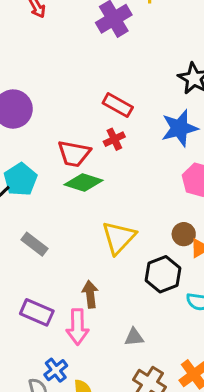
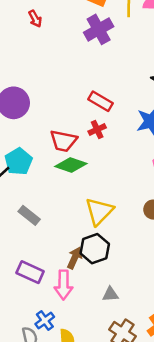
black hexagon: (163, 274) -> (95, 249), moved
brown arrow: (90, 294) -> (75, 258), turned 30

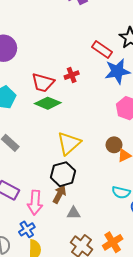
red rectangle: (100, 101) -> (102, 50), moved
brown arrow: (75, 258) -> (59, 194), moved
blue cross: (45, 320) -> (27, 229), moved

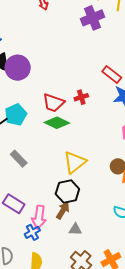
blue cross: (27, 229) -> (32, 232), moved

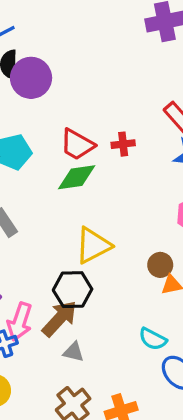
green diamond: (57, 123) -> (77, 177), turned -45
brown arrow: (63, 211) -> (60, 318), size x1.4

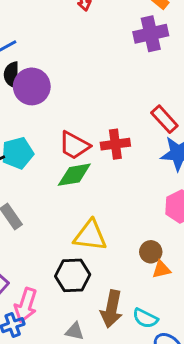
red cross: (123, 144) -> (115, 144), size x1.4
yellow triangle: (93, 245) -> (90, 236), turned 36
brown arrow: (60, 318) -> (112, 309), moved, turned 150

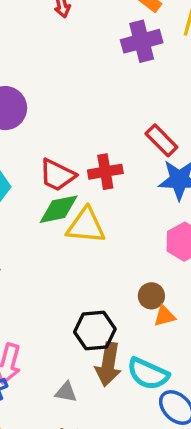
yellow triangle: (90, 236) -> (86, 226), moved
black hexagon: (73, 275) -> (95, 331), moved
cyan semicircle: (145, 318) -> (148, 374), size x1.4

